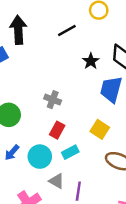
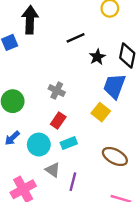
black line: (67, 30) -> (76, 38), moved
yellow square: (100, 129) -> (101, 112), moved

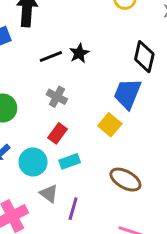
black line: (76, 38) -> (51, 56), moved
black star: (97, 57) -> (79, 53), moved

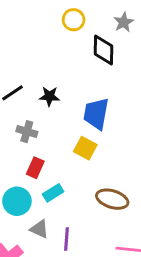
black star: (79, 53) -> (49, 96), moved, turned -30
black diamond: (144, 57) -> (104, 50), moved

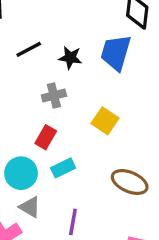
blue trapezoid: (96, 114) -> (116, 52), moved
gray cross: (27, 132) -> (54, 96), moved, turned -36
gray triangle: (39, 229) -> (30, 207), moved

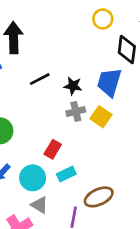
gray cross: (54, 96) -> (76, 111), moved
yellow square: (105, 121) -> (101, 117), moved
brown ellipse: (130, 182) -> (99, 197), moved, turned -48

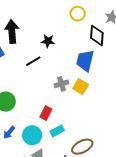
black star: (73, 86) -> (48, 41), moved

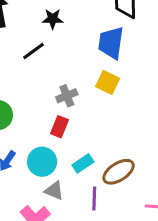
gray cross: (61, 84) -> (67, 96), moved
cyan rectangle: (57, 131) -> (83, 163), moved

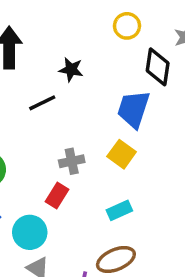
cyan rectangle: (83, 163) -> (119, 210), moved

